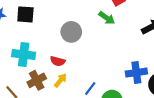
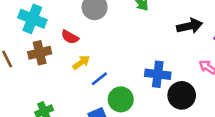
yellow arrow: (60, 80) -> (81, 62), moved

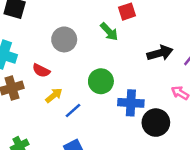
green circle: (121, 99) -> (101, 81), moved

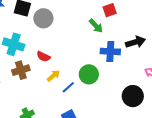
gray circle: (64, 39) -> (43, 18), moved
green circle: (101, 81) -> (89, 74), moved
blue cross: (131, 103) -> (110, 51), moved

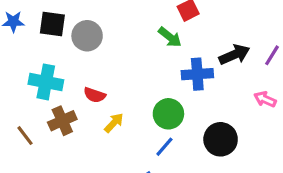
blue line: (68, 87) -> (164, 147), moved
black circle: (133, 96) -> (221, 139), moved

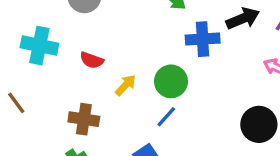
brown cross: (62, 121) -> (84, 119), moved, turned 32
yellow arrow: (114, 123) -> (126, 85), moved
black circle: (221, 139) -> (259, 124), moved

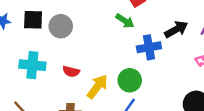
yellow arrow: (126, 85) -> (97, 87), size x1.5

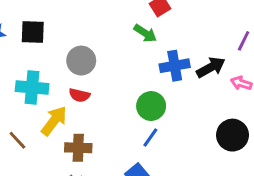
gray circle: (61, 26) -> (81, 61), moved
black arrow: (176, 29) -> (211, 67), moved
yellow arrow: (97, 87) -> (54, 121), moved

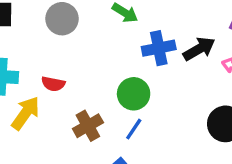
gray circle: (81, 61) -> (62, 19), moved
brown cross: (78, 148) -> (88, 126), moved, turned -30

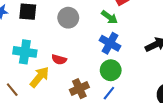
blue cross: (159, 48) -> (110, 43), moved, turned 36

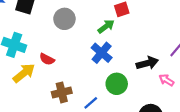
green arrow: (109, 17) -> (106, 26), turned -84
green circle: (111, 70) -> (117, 84), moved

